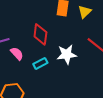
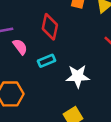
white star: (67, 54) -> (78, 76), moved

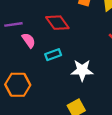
red diamond: (50, 27) -> (57, 23), turned -50

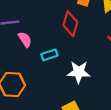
red diamond: (57, 23) -> (70, 24), moved, turned 50

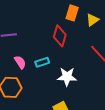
pink semicircle: (25, 39) -> (20, 62), moved

